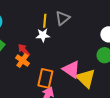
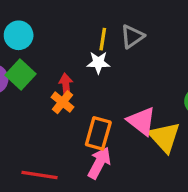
red arrow: (24, 50) -> (66, 85), turned 32

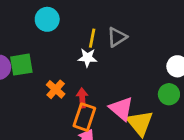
cyan circle: (19, 35) -> (47, 19), moved
green square: (20, 75) -> (21, 65), turned 35
red arrow: (66, 85) -> (82, 98), moved

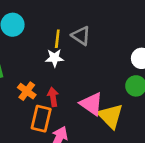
gray triangle: (117, 37) -> (81, 36), turned -48
orange rectangle: (84, 117) -> (41, 119), moved

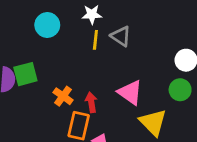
white star: (54, 58) -> (92, 14), moved
pink triangle: (91, 104) -> (130, 92), moved

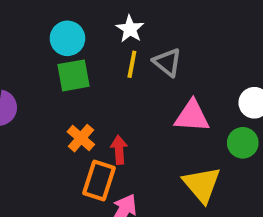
white star: (92, 14) -> (130, 29), turned 30
green square: (25, 74) -> (73, 75), moved
pink triangle: (130, 92) -> (192, 116), moved, turned -36

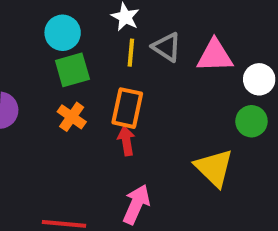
pink triangle: (192, 116) -> (215, 56), moved
orange cross: (81, 138) -> (72, 117), moved
orange rectangle: (99, 180) -> (127, 108), moved

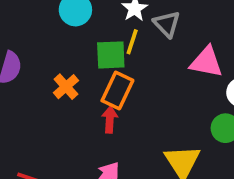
gray triangle: (167, 47) -> (167, 24), moved
green square: (72, 70) -> (111, 55), moved

